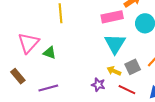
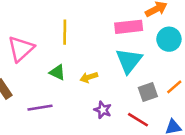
yellow line: (60, 13) -> (65, 32), moved
green triangle: (50, 53) -> (57, 72), moved
yellow arrow: (114, 71) -> (89, 77), moved, turned -48

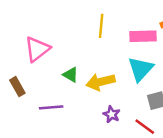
yellow line: (65, 32) -> (101, 26), moved
yellow arrow: (89, 77) -> (101, 82), size x1.6

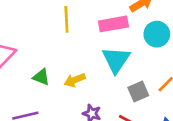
yellow arrow: (101, 82) -> (75, 80), size x0.7

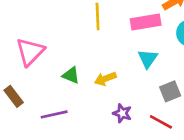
cyan triangle: (116, 60) -> (148, 59), size x0.7

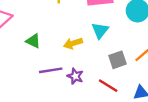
yellow arrow: (105, 79) -> (73, 43), moved
purple line: (54, 114) -> (51, 70), moved

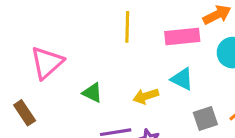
cyan triangle: (100, 31) -> (182, 79), turned -42

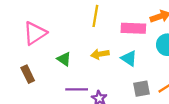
yellow arrow: (146, 96) -> (100, 54), moved
brown rectangle: (25, 113) -> (28, 74), moved

